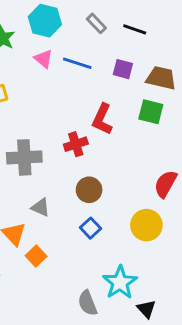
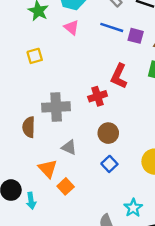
blue line: (77, 63) -> (112, 27), moved
cyan star: (120, 282) -> (133, 208), size x0.7

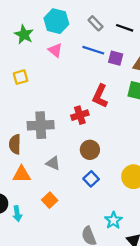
orange triangle: (48, 169) -> (22, 174), moved, turned -48

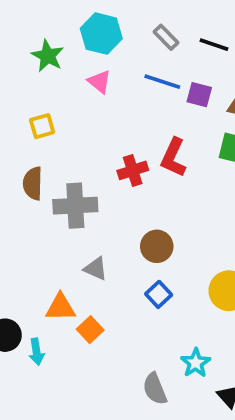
red cross: (80, 115) -> (133, 170), moved
brown semicircle: (15, 144) -> (33, 183), moved
orange triangle: (22, 174) -> (61, 307), moved

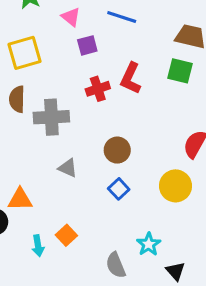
purple square: (199, 95) -> (87, 45), moved, turned -30
yellow square: (42, 126) -> (25, 53), size x1.6
orange triangle: (61, 307) -> (20, 199), moved
orange square: (90, 330) -> (66, 235), moved
cyan arrow: (36, 352) -> (38, 246), moved

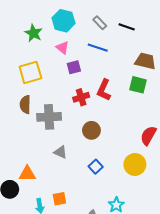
brown circle: (117, 150) -> (91, 130), moved
orange square: (66, 235) -> (59, 199), turned 32

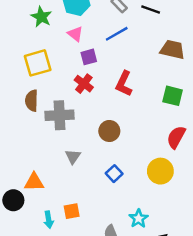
blue line: (98, 48) -> (117, 34), turned -48
green square: (138, 85) -> (173, 96), moved
red cross: (81, 97) -> (84, 84), moved, turned -35
gray triangle: (60, 152) -> (73, 157), turned 40

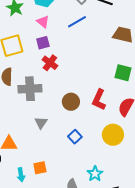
purple square: (89, 57) -> (43, 43), moved
red L-shape: (124, 84) -> (99, 100), moved

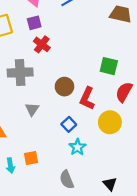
green square: (123, 73) -> (109, 66), moved
red L-shape: (99, 100) -> (87, 98), moved
cyan star: (95, 174) -> (77, 147), moved

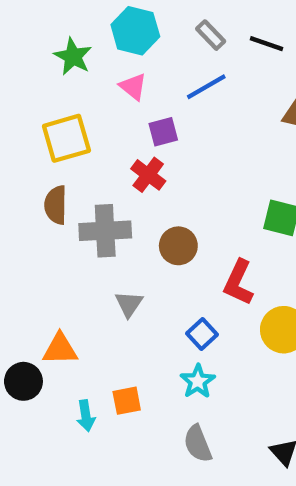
purple square: (34, 23) -> (163, 132), moved
brown circle: (64, 87) -> (178, 246), moved
cyan star: (77, 147) -> (198, 381), moved

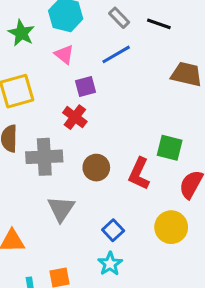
red L-shape: (239, 282) -> (139, 174), moved
gray triangle: (129, 304) -> (61, 209), size x1.4

